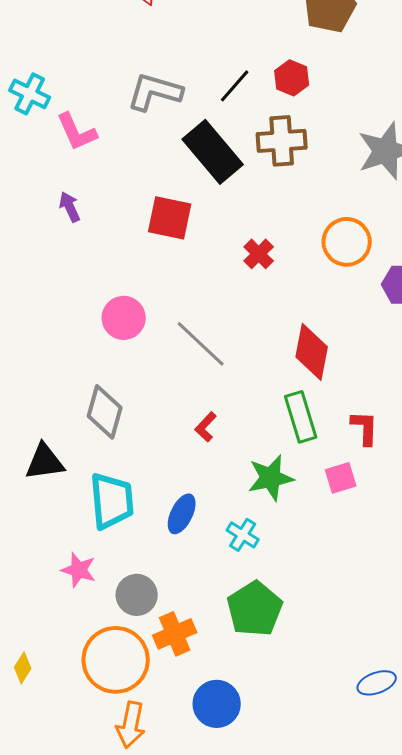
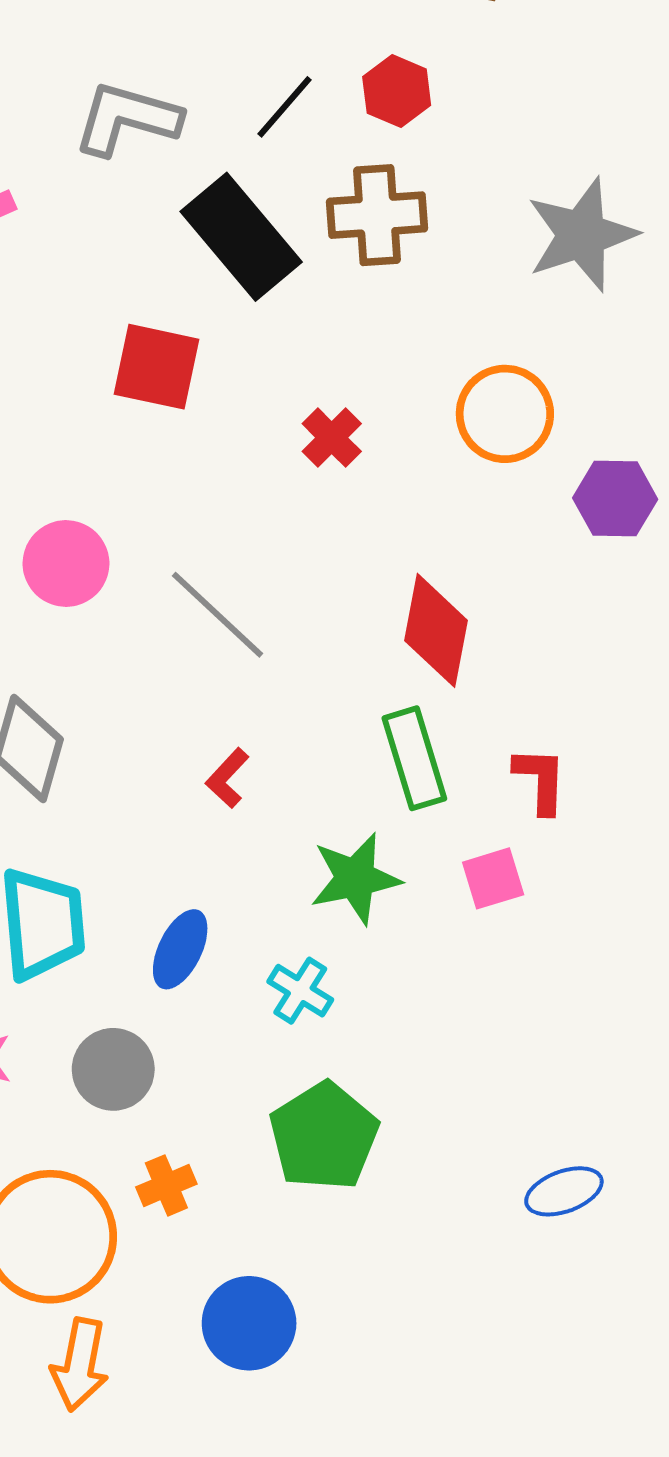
gray circle: (137, 595) -> (113, 1069), moved
orange cross: (175, 634) -> (166, 1185), size x0.7
blue ellipse: (377, 683) -> (564, 1191), moved

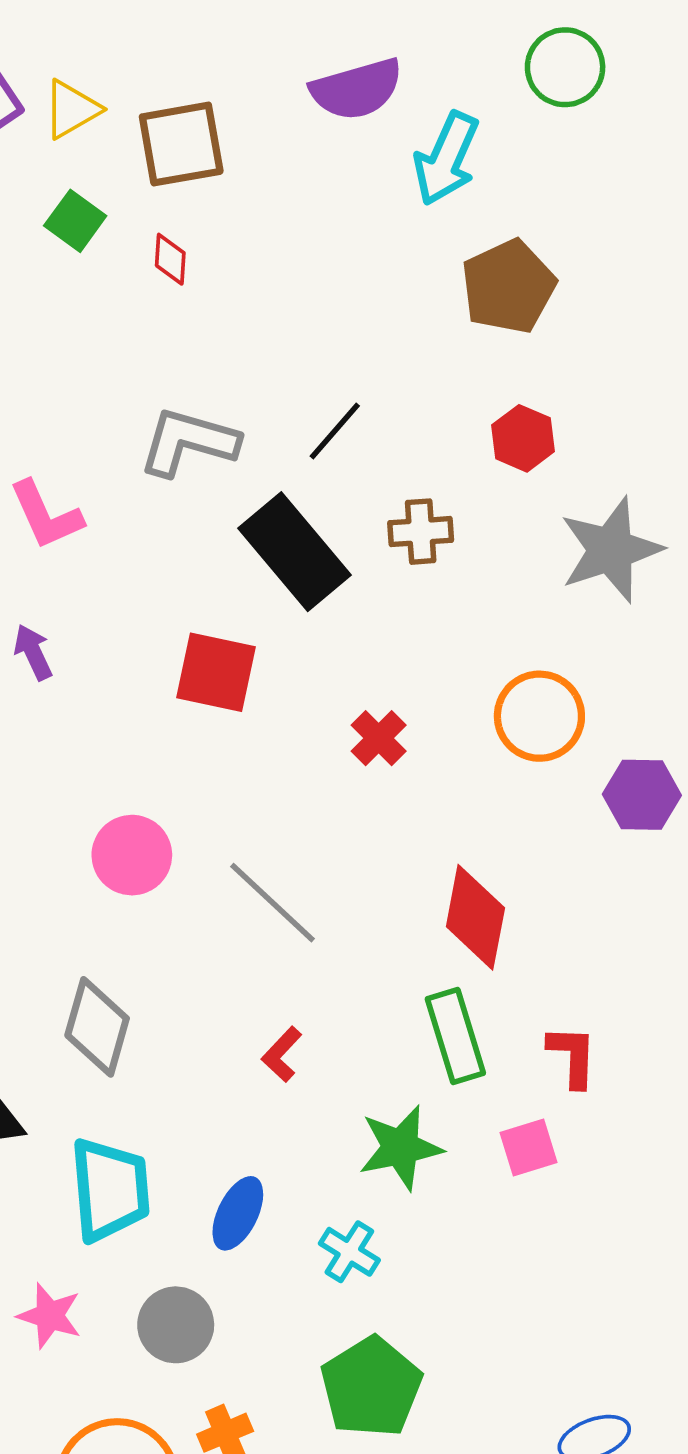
red hexagon: (397, 91) -> (523, 438), moved
brown cross: (377, 215) -> (421, 532), size x0.7

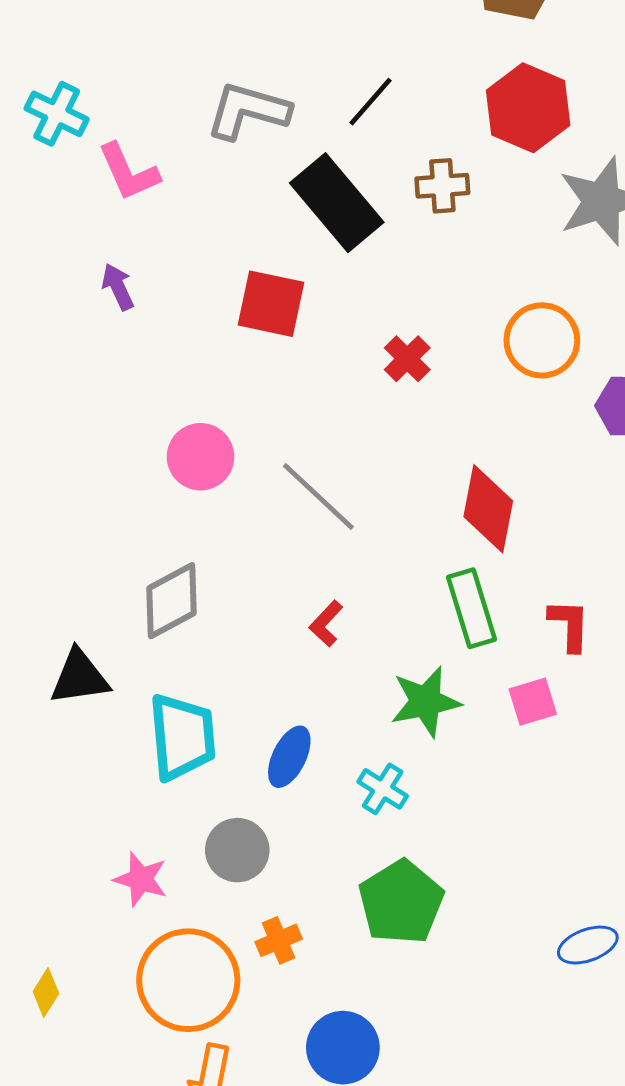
red hexagon: (523, 438) -> (528, 108), size x1.6
gray diamond: (97, 1027) -> (171, 601), turned 46
pink star: (50, 1316) -> (141, 879), moved

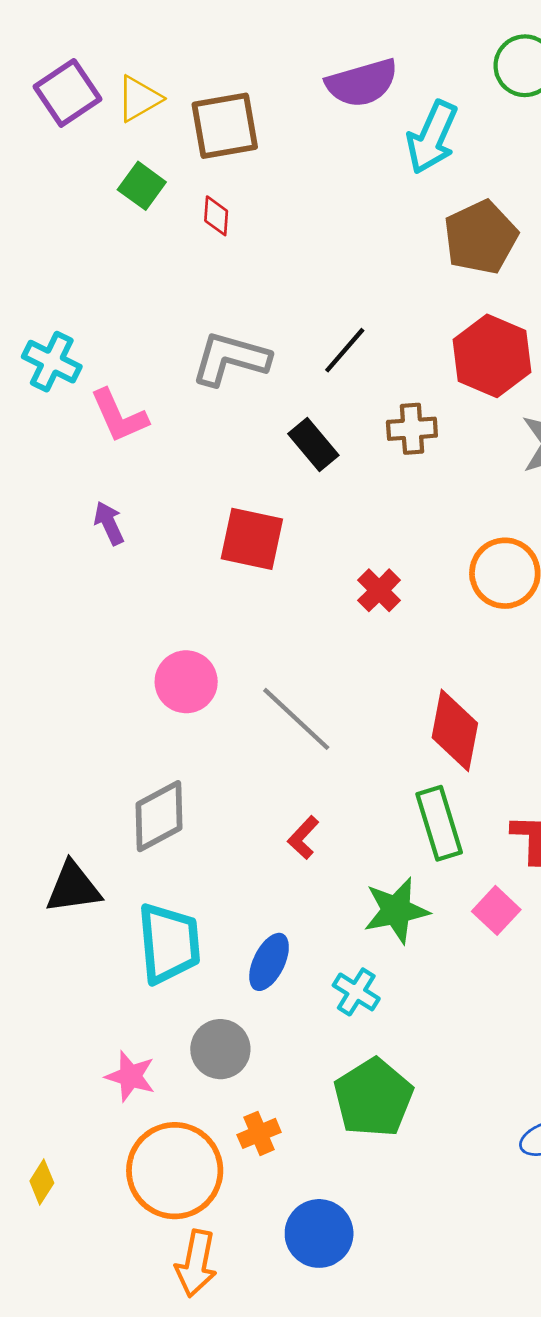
black rectangle: (337, 203) -> (313, 445), size x0.6
pink square: (533, 702) -> (496, 910), turned -30

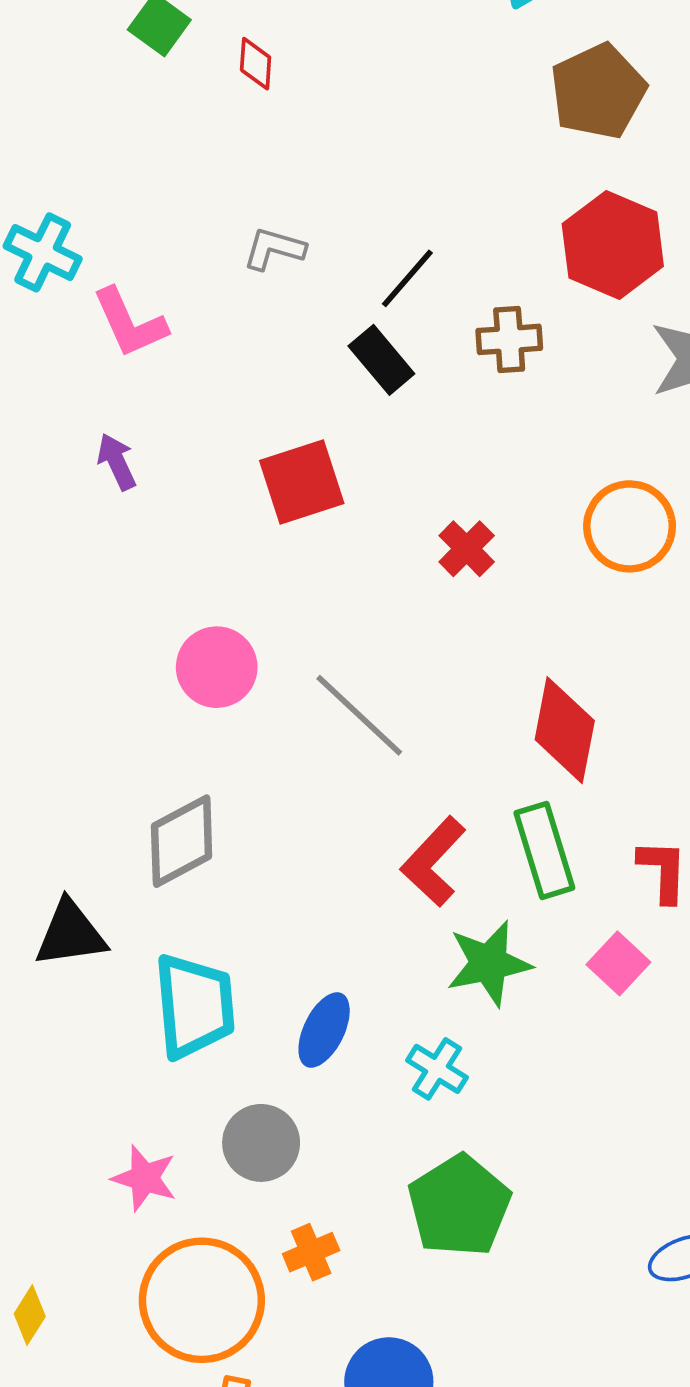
black line: (345, 350) -> (407, 278), moved
gray L-shape: (230, 359) -> (274, 249), size x0.6
red square: (252, 539) -> (302, 482), turned -30
red L-shape: (303, 838) -> (433, 862), moved, size x1.6

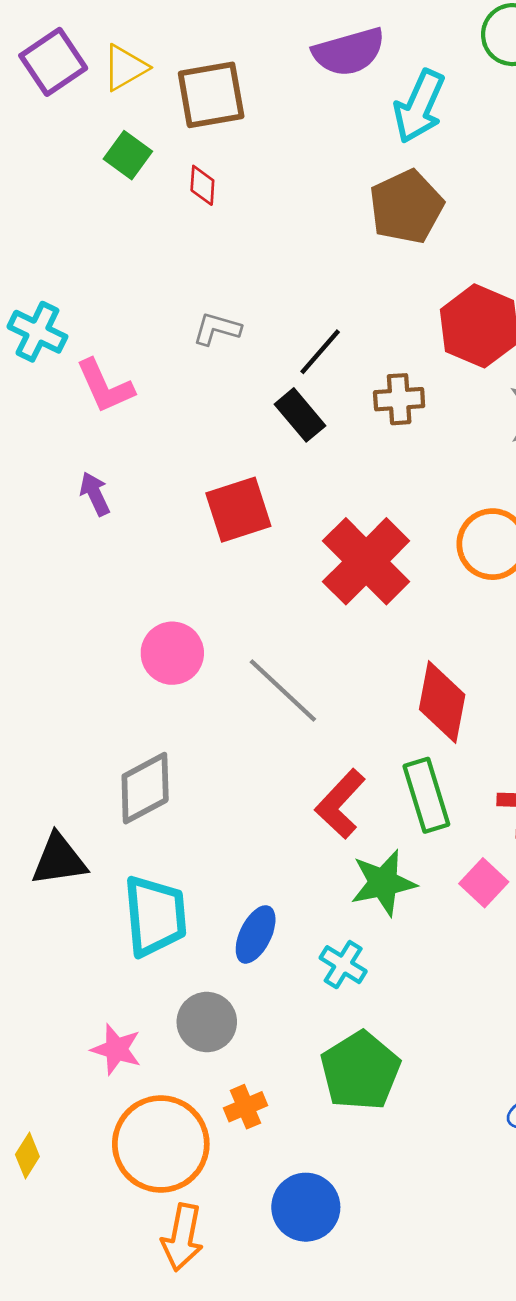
brown pentagon: (598, 91) -> (406, 207), moved
red cross: (467, 549) -> (366, 561), size x2.0

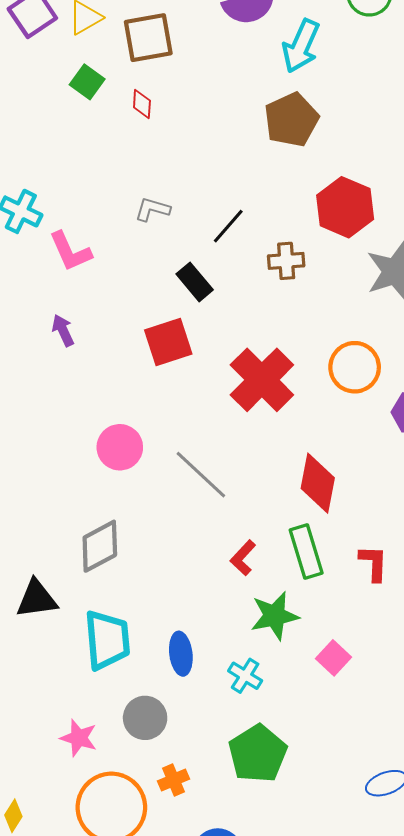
black rectangle: (300, 415) -> (195, 282), moved
red L-shape: (340, 804) -> (243, 558), size x0.7
pink square: (484, 883) -> (334, 658), moved
blue ellipse: (256, 934) -> (181, 654), turned -33

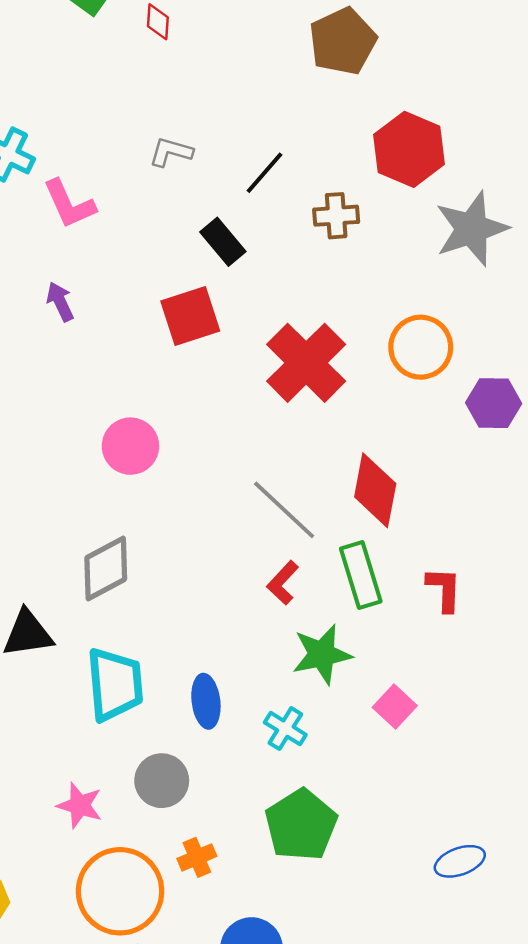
gray line: (201, 475) -> (284, 510), moved

